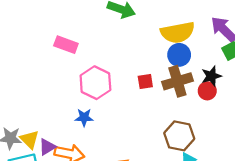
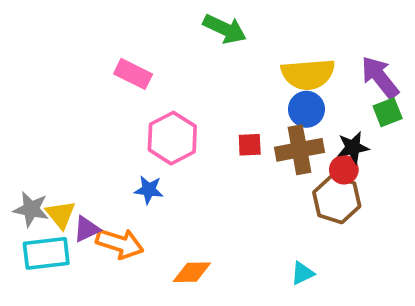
brown hexagon: (179, 136) -> (337, 199), moved

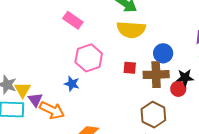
yellow semicircle: (308, 74) -> (131, 30), moved
brown hexagon: (337, 199) -> (153, 115), moved
purple triangle: (87, 229) -> (35, 100), turned -49

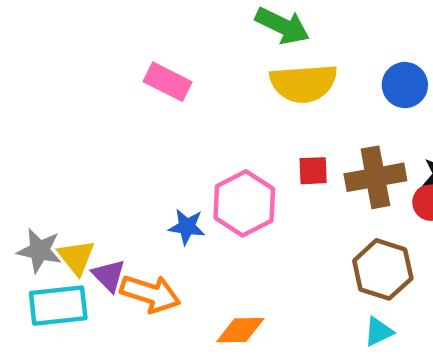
blue circle: (163, 53) -> (405, 85), moved
pink hexagon: (89, 58) -> (244, 203), moved

